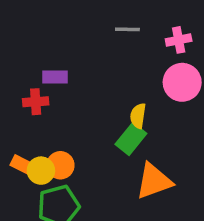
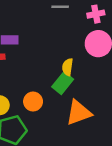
orange circle: (60, 165) -> (33, 102), moved

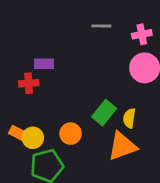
yellow semicircle: (68, 67) -> (129, 118), moved

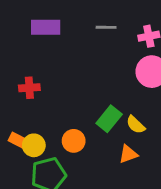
purple rectangle: (44, 64) -> (46, 27), moved, size x1.4
yellow semicircle: (129, 118) -> (136, 125), turned -54
orange triangle: (122, 146) -> (128, 154), size x0.6

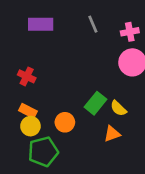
gray line: (106, 27) -> (93, 24), turned 66
red cross: (29, 88) -> (27, 76), turned 30
orange rectangle: (19, 141) -> (28, 111), moved

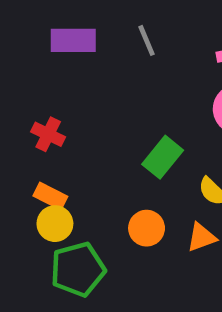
gray line: (93, 24) -> (147, 40), moved
green rectangle: (95, 103) -> (163, 157), moved
orange circle: (65, 122) -> (147, 228), moved

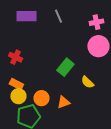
orange circle: (147, 228) -> (41, 98), moved
orange triangle: (201, 237) -> (63, 102), moved

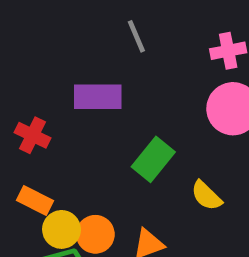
purple rectangle: (26, 16) -> (98, 97), moved
yellow circle: (18, 96) -> (62, 229), moved

